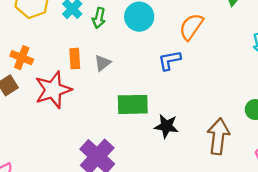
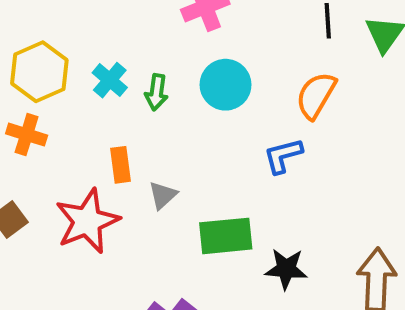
orange cross: (22, 58) -> (27, 135), moved
gray triangle: (103, 63) -> (163, 195), moved

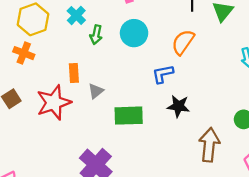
cyan cross: (110, 80) -> (76, 15), moved
black star: (286, 269) -> (178, 106), moved

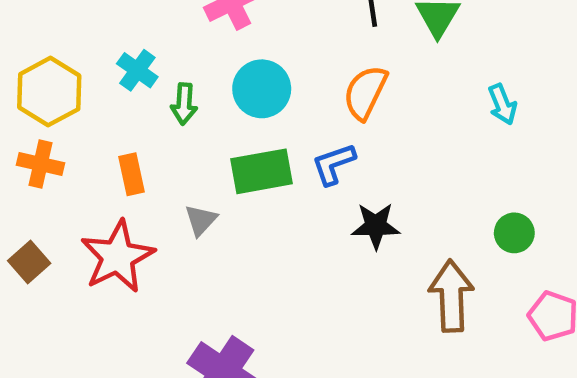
orange rectangle: (74, 73) -> (131, 174), moved
green rectangle: (129, 116) -> (261, 171), moved

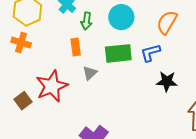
orange rectangle: (131, 174) -> (76, 47), moved
brown square: (29, 262) -> (23, 101), moved

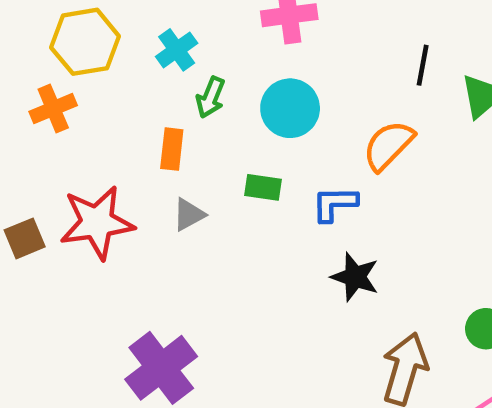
orange cross: (21, 43) -> (53, 108), turned 36
green rectangle: (118, 53) -> (263, 187), size x0.6

